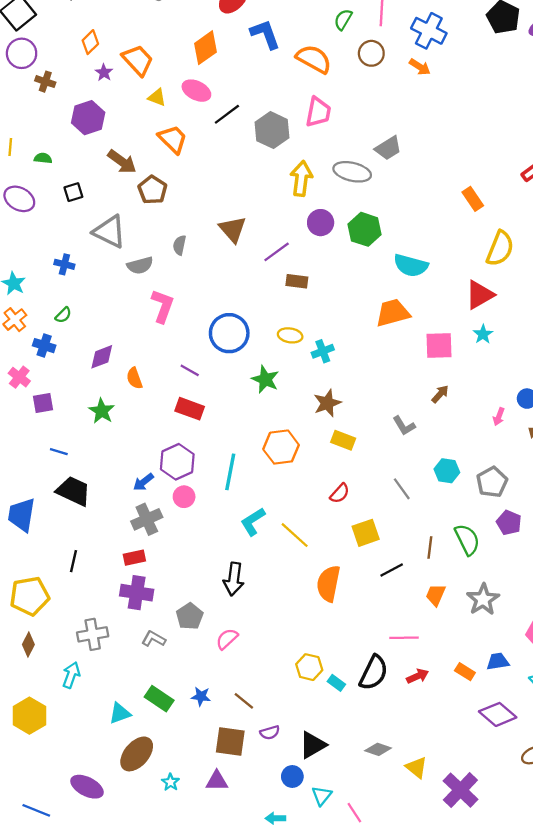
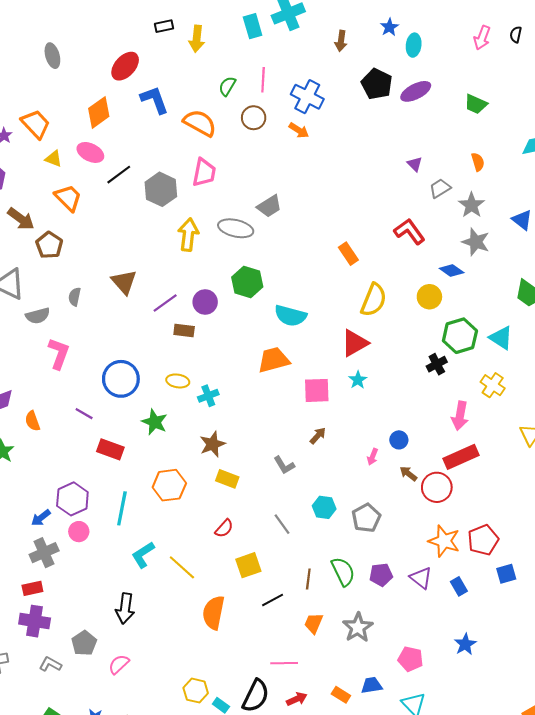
purple circle: (321, 223) -> (205, 302), moved
red rectangle: (190, 409) -> (110, 449), moved
purple pentagon: (509, 523) -> (381, 575), moved, turned -30

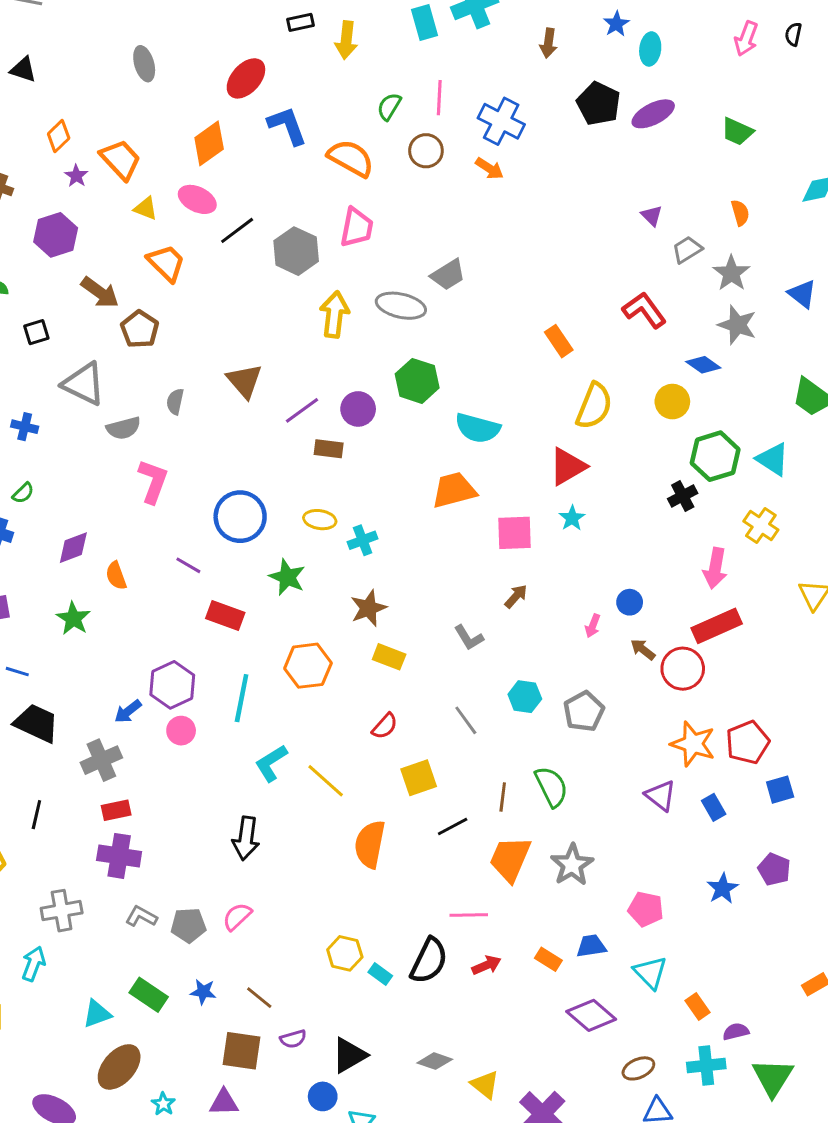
gray cross: (44, 553) -> (101, 760), moved
purple pentagon: (381, 575) -> (774, 869), moved, turned 30
orange trapezoid: (314, 623) -> (510, 859), size x1.6
gray pentagon: (84, 643) -> (188, 925), moved, turned 30

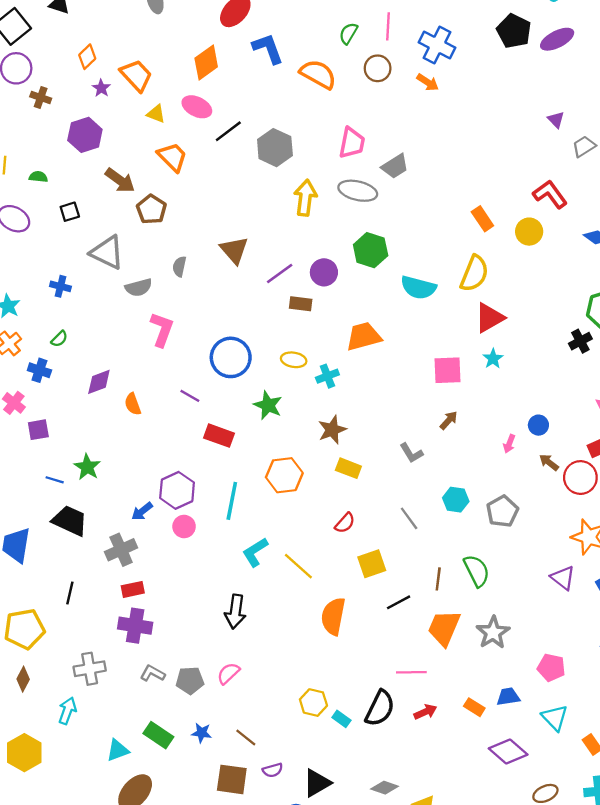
pink trapezoid: (357, 227) -> (352, 143), moved
yellow circle: (672, 402) -> (529, 232), moved
yellow semicircle: (594, 406) -> (474, 274), moved
orange trapezoid: (454, 490) -> (364, 336), moved
green star: (73, 618) -> (87, 467), moved

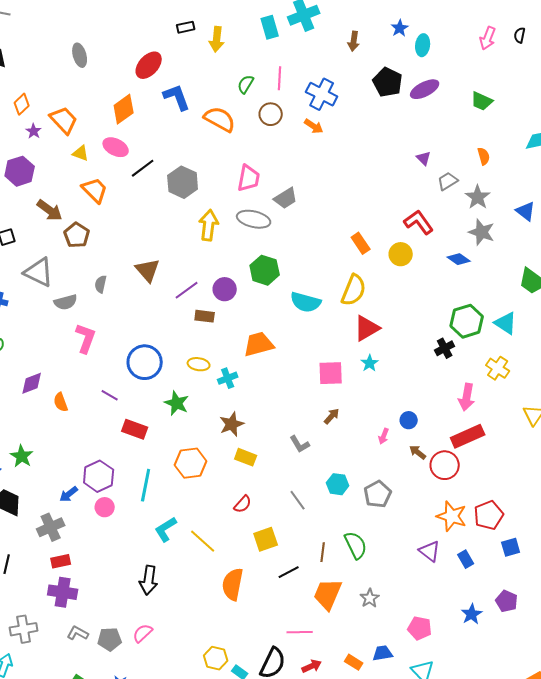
gray star: (493, 633) -> (370, 598), size x0.7

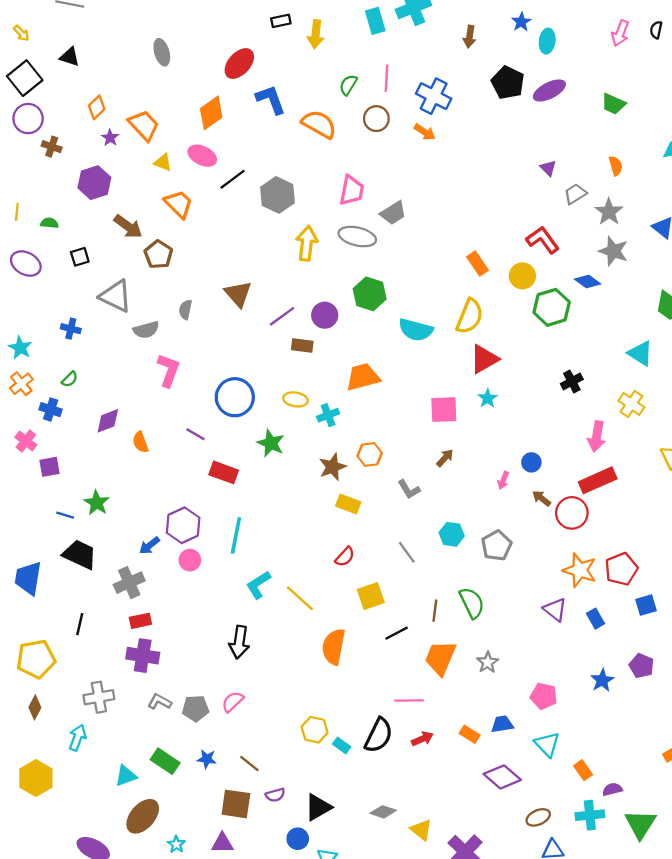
green hexagon: (467, 321) -> (552, 307), moved
orange hexagon: (191, 463) -> (370, 454), moved, size x0.7

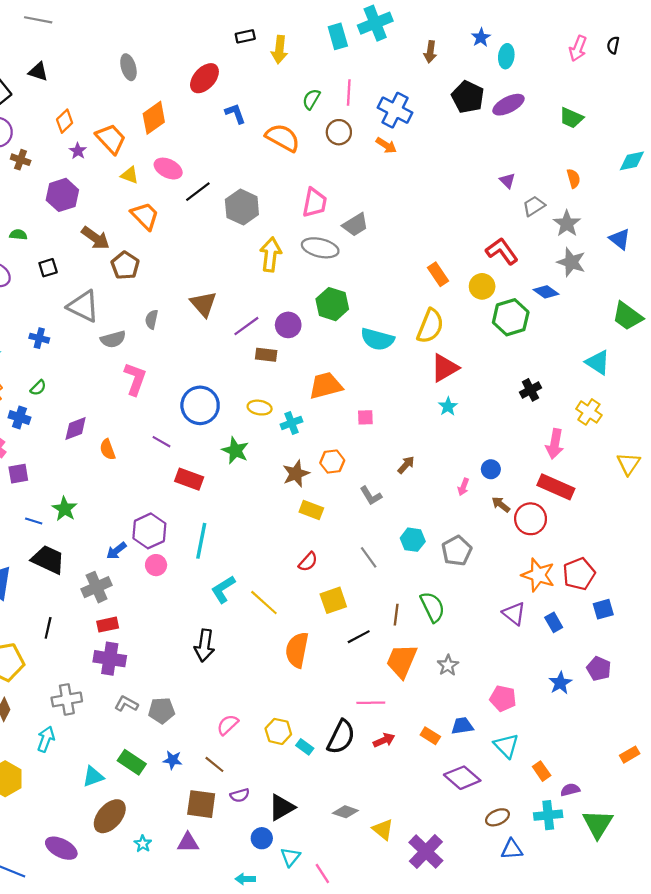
blue L-shape: (271, 99) -> (235, 113), size x0.7
orange diamond: (211, 113) -> (154, 118), moved
pink square: (444, 410) -> (365, 417), moved, size x0.6
red rectangle: (598, 480) -> (556, 487), turned 48
pink semicircle: (233, 702) -> (228, 725), moved

